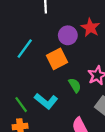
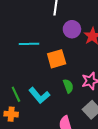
purple circle: (68, 35) -> (72, 29), moved
cyan line: (25, 49) -> (29, 44), turned 42

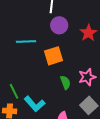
purple circle: (72, 29) -> (59, 25), moved
cyan L-shape: (39, 95) -> (35, 104), moved

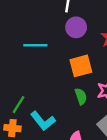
orange square: (53, 56) -> (81, 66), moved
green line: (14, 91) -> (19, 105), turned 56

